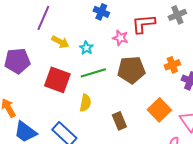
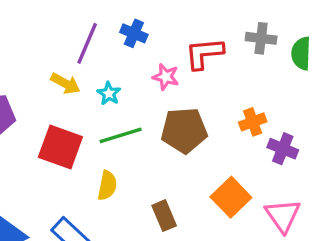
gray cross: (177, 15) -> (261, 38), turned 30
purple line: (43, 18) -> (87, 43), moved

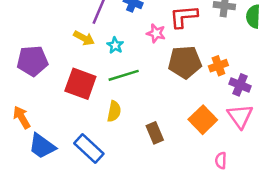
brown pentagon: (184, 130) -> (185, 62), moved
pink triangle: (283, 216) -> (240, 116), moved

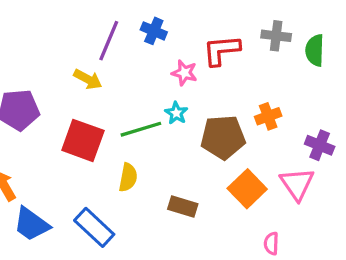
cyan star: (115, 45) -> (176, 113), moved
brown pentagon: (185, 62) -> (223, 137), moved
purple cross: (240, 85) -> (320, 145), moved
brown rectangle: (155, 133) -> (183, 206), turned -50

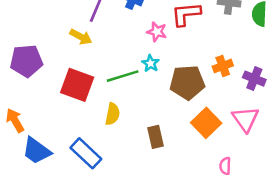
purple cross: (320, 145) -> (254, 79), moved
brown rectangle: (183, 206) -> (156, 137), turned 60

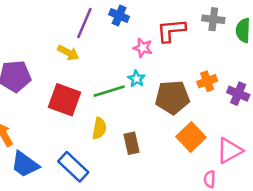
pink triangle: (245, 119) -> (229, 151), moved, turned 36
brown rectangle: (156, 137) -> (131, 143), moved

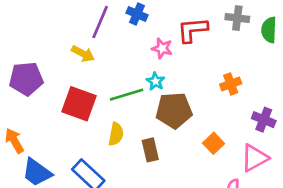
purple cross: (238, 94) -> (264, 120), moved
brown pentagon: (172, 97) -> (174, 110), moved
orange square: (191, 137) -> (214, 143), size x0.7

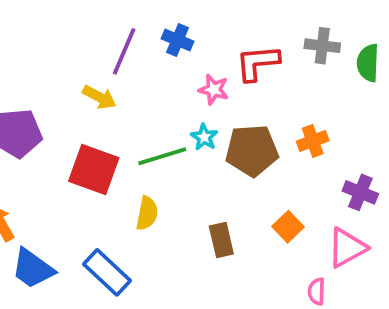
brown pentagon: (174, 110) -> (252, 150), moved
brown rectangle: (150, 150) -> (221, 240), moved

